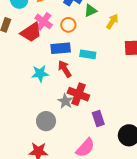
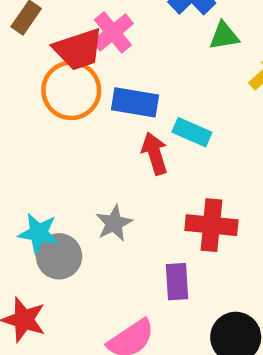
orange circle: (68, 25) -> (71, 90), moved, size x1.6
red arrow: (65, 69) -> (155, 153), moved
cyan star: (40, 73) -> (38, 233), moved
red cross: (78, 94) -> (211, 225), moved, turned -30

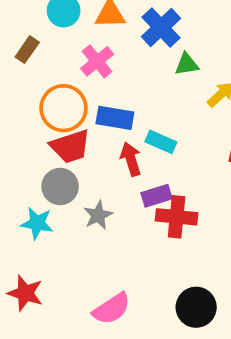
red trapezoid: (78, 49) -> (70, 146), moved
gray circle: (59, 256) -> (60, 186), moved
purple rectangle: (177, 282) -> (157, 196), moved, turned 76

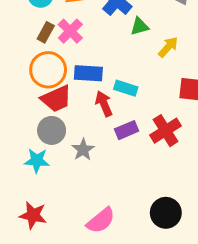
brown rectangle: (27, 50) -> (46, 32), moved
red cross: (177, 217) -> (165, 131), moved, turned -32

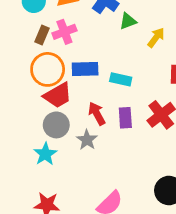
pink cross: (70, 31) -> (64, 32), turned 30
red arrow: (104, 104) -> (97, 114), moved
purple rectangle: (127, 130) -> (125, 118), turned -65
cyan star: (37, 161) -> (45, 154), turned -30

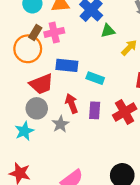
orange circle: (48, 69) -> (28, 49), moved

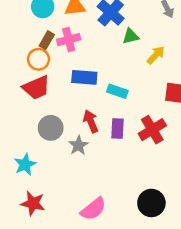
orange circle: (28, 49) -> (38, 59), size x0.7
red trapezoid: (41, 84) -> (36, 88), moved
cyan star: (24, 131) -> (25, 164), moved

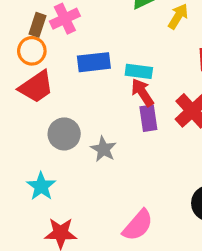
red arrow: (91, 121) -> (142, 92), moved

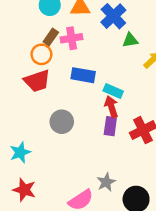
gray circle: (64, 134) -> (62, 122), moved
gray star: (103, 149) -> (106, 182), moved

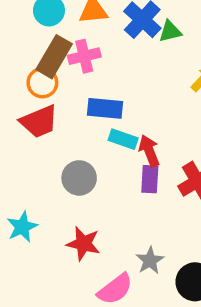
brown rectangle: (51, 37) -> (54, 57), size x1.6
green triangle: (130, 40) -> (170, 31), moved
cyan rectangle: (113, 91) -> (123, 139), moved
red star: (24, 190) -> (83, 244), moved

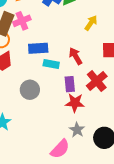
red arrow: (149, 151) -> (76, 56), moved
red star: (83, 244) -> (75, 103), moved

